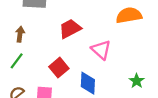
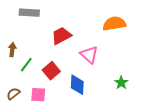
brown arrow: (20, 34) -> (12, 50), moved
green line: (17, 61) -> (26, 65), moved

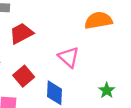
red trapezoid: (61, 36) -> (21, 33), moved

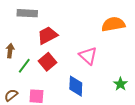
red square: (24, 76) -> (48, 62), moved

